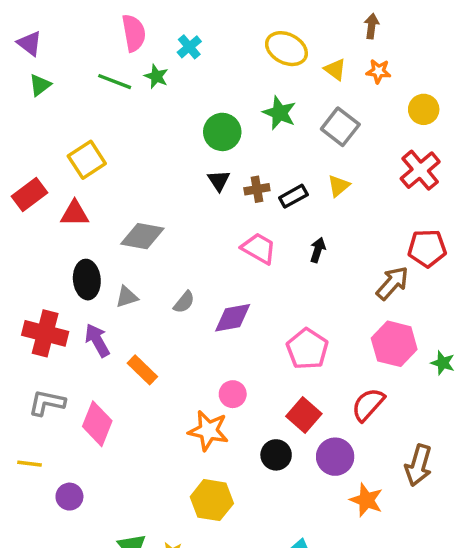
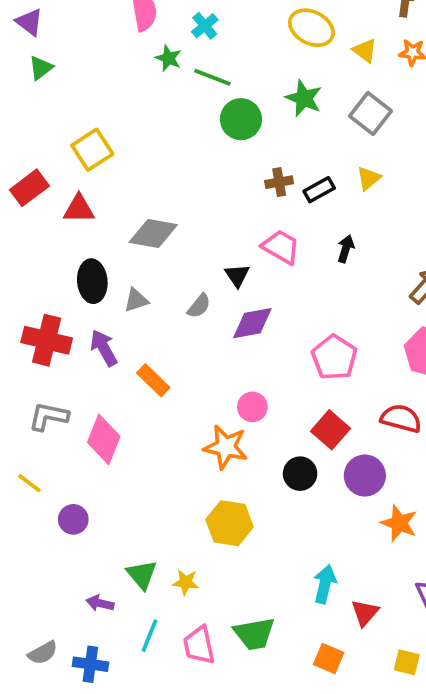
green line: (115, 82) -> (212, 77), moved
black triangle: (219, 181) -> (237, 275), moved
red semicircle: (368, 405) -> (401, 418), turned 63
yellow line: (30, 464) -> (29, 483), turned 30

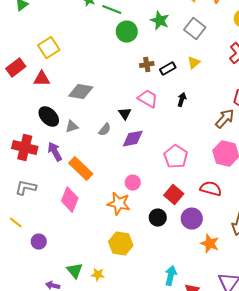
black ellipse: (92, 281) -> (49, 117), turned -40
orange rectangle: (153, 380) -> (81, 169), size x1.4
pink diamond: (104, 439) -> (70, 200), moved

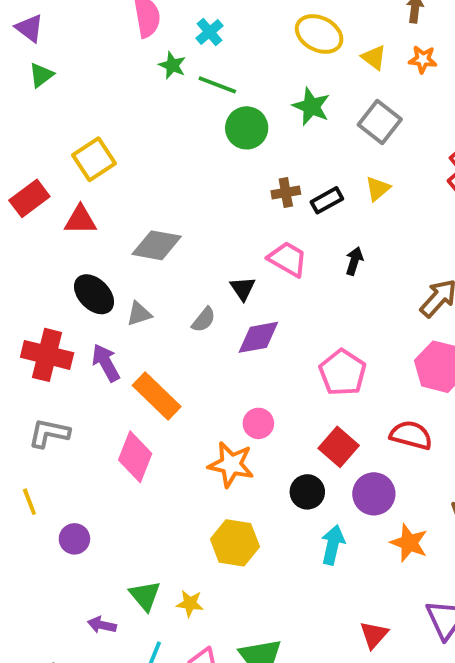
yellow line: (16, 223) -> (29, 502), turned 32
cyan arrow: (171, 276) -> (333, 545), moved

